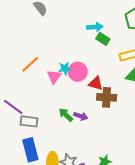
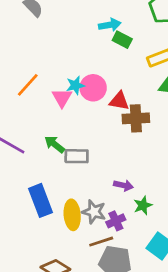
green arrow: (66, 115) -> (55, 144), moved
purple arrow: (81, 116) -> (123, 185), moved
gray rectangle: (29, 121) -> (77, 156), moved

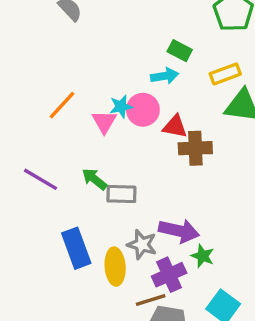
cyan arrow: (110, 25) -> (165, 76), moved
purple arrow: (123, 185) -> (179, 231), size x1.6
green star: (143, 205) -> (203, 256), turned -30
gray star: (94, 212) -> (142, 245), moved
purple cross: (116, 221) -> (169, 275), size x1.4

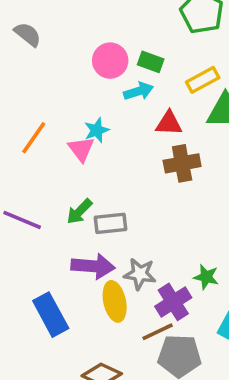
pink circle: (143, 110) -> (110, 61), moved
red triangle: (175, 126) -> (169, 123), moved
green arrow: (94, 179) -> (79, 211), turned -76
purple arrow: (179, 231) -> (93, 266), moved
blue rectangle: (76, 248) -> (51, 315), moved

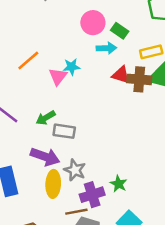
brown cross: (182, 163) -> (139, 79), moved

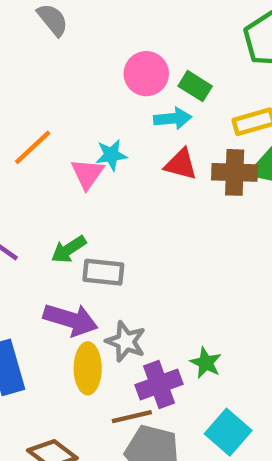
red triangle: (121, 75) -> (181, 164), moved

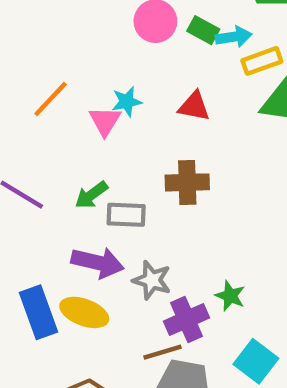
cyan arrow: (173, 118) -> (234, 37), moved
brown cross: (235, 172) -> (187, 182), moved
yellow ellipse: (88, 368) -> (84, 312), moved, turned -66

